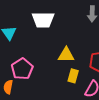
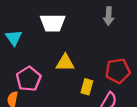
yellow triangle: (66, 55) -> (65, 63), moved

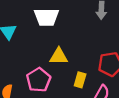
pink pentagon: (29, 79) -> (39, 80), moved

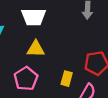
yellow triangle: (59, 56) -> (36, 49), moved

